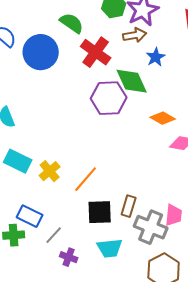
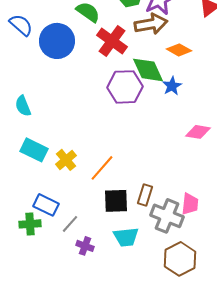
brown arrow: (135, 35) -> (151, 24), size x1.4
blue star: (156, 57) -> (172, 86), moved
orange diamond: (163, 118) -> (179, 50), moved

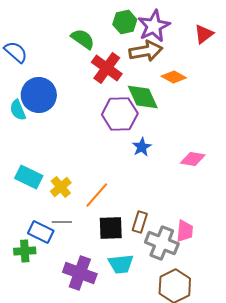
blue circle: (57, 41) -> (39, 95), moved
blue star: (172, 86) -> (142, 147), moved
cyan semicircle: (23, 106) -> (18, 110), moved
gray line: (70, 224) -> (62, 222), moved, turned 48
purple cross: (85, 246) -> (80, 273), size x1.8

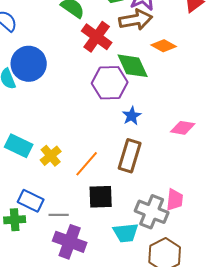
gray line: (62, 222) -> (59, 215), moved
brown rectangle: (140, 222) -> (130, 156), moved, size x1.5
cyan trapezoid: (121, 264) -> (126, 233), moved

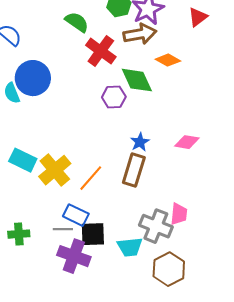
purple hexagon: (110, 83) -> (114, 97), size x0.7
blue star: (132, 116) -> (140, 142), moved
yellow cross: (51, 156) -> (55, 170), size x1.5
black square: (101, 197) -> (93, 234), moved
blue rectangle: (31, 201) -> (76, 215), moved

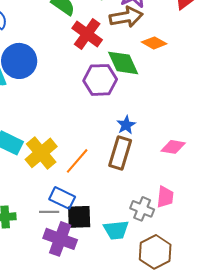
purple hexagon: (114, 97) -> (100, 80), size x1.4
pink diamond: (187, 142) -> (173, 147), moved
gray cross: (156, 226) -> (142, 209), size x0.7

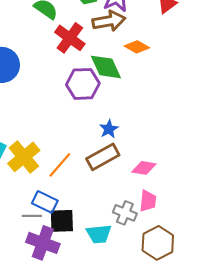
pink diamond: (173, 147) -> (144, 168), moved
brown rectangle: (120, 153) -> (103, 157), turned 44
brown hexagon: (155, 252) -> (158, 243), moved

